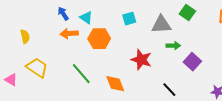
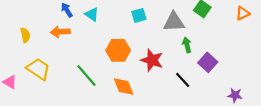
orange arrow: (69, 34) -> (60, 32), moved
orange hexagon: (99, 39) -> (118, 50), moved
green arrow: (173, 46) -> (187, 45), turned -104
black line: (169, 90) -> (183, 80), moved

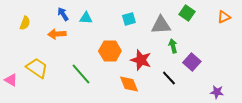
cyan triangle: (92, 14) -> (86, 18), turned -32
yellow semicircle: (25, 35) -> (25, 23), moved, turned 32
orange diamond: (124, 86) -> (129, 84), moved

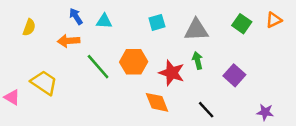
green square: (187, 13) -> (242, 24), moved
green arrow: (173, 46) -> (198, 61), moved
green line: (81, 74) -> (98, 67), moved
black line: (169, 78) -> (206, 110), moved

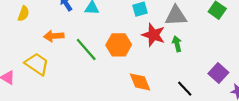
orange arrow: (69, 41) -> (54, 36), moved
red star: (172, 73) -> (153, 35), moved
purple square: (234, 75) -> (218, 73), moved

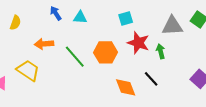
gray triangle: (176, 16) -> (172, 26), moved
black line: (185, 89) -> (151, 79), moved

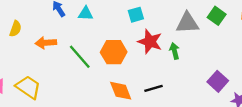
yellow semicircle: (15, 23) -> (15, 29), moved
yellow trapezoid: (28, 70) -> (28, 87), moved
black line: (151, 79) -> (153, 88), moved, turned -63
orange diamond: (126, 87) -> (121, 91), moved

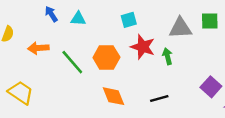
green square: (217, 16) -> (210, 21), turned -36
black line: (153, 88) -> (159, 99), moved

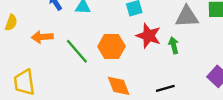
yellow trapezoid: (21, 93) -> (24, 82), turned -132

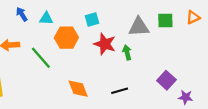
orange hexagon: (112, 46) -> (66, 38), moved

